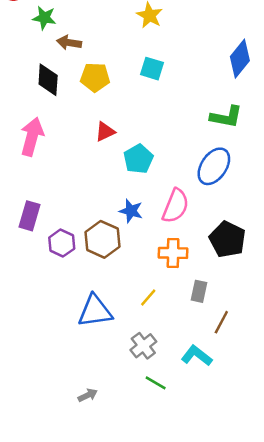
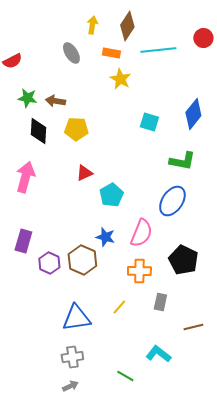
green star: (44, 18) -> (27, 98), moved
cyan square: (152, 69) -> (149, 122), moved
brown line: (221, 322) -> (193, 327), moved, turned 48
gray cross: (143, 346) -> (72, 357), moved, turned 30

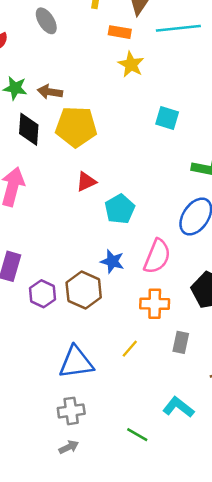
gray ellipse: (71, 53) -> (46, 21), moved
yellow pentagon: (76, 129) -> (76, 127), size x1.4

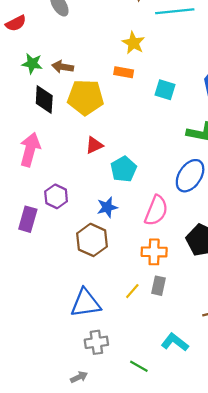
orange rectangle: (120, 32) -> (124, 72), moved
blue star: (112, 261) -> (107, 207), moved, turned -30
purple hexagon: (42, 294) -> (56, 196), moved
gray rectangle: (181, 342) -> (158, 286), moved
gray cross: (71, 411) -> (96, 342), moved

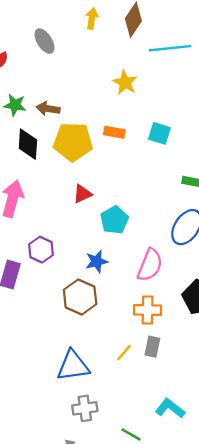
orange rectangle: (124, 72) -> (114, 132), moved

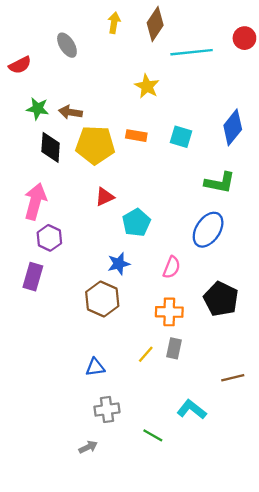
purple hexagon: (41, 250) -> (49, 238), moved
pink semicircle: (150, 265) -> (172, 267), size x0.7
blue triangle: (73, 366) -> (95, 367), size x0.6

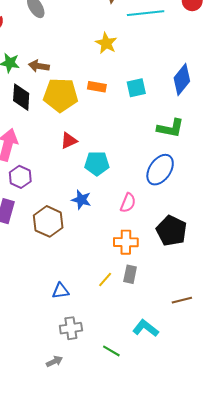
cyan square: (181, 137) -> (136, 88), turned -30
cyan pentagon: (136, 223) -> (97, 163), turned 30
blue star: (119, 264) -> (81, 200), turned 30
brown hexagon: (102, 299) -> (48, 221), moved

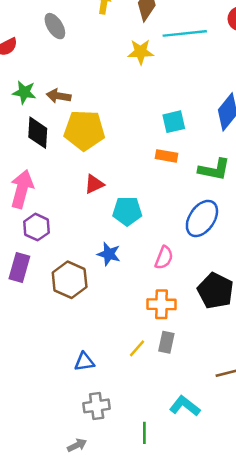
yellow star: (106, 43) -> (141, 52), moved, turned -30
orange rectangle: (97, 87) -> (166, 156), moved
green line: (111, 351) -> (144, 433), turned 60

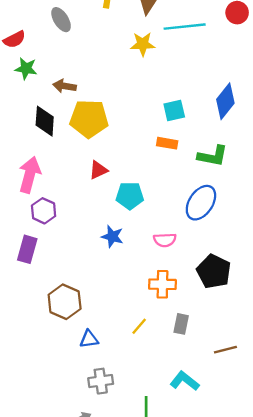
green star: (24, 92) -> (26, 69), moved
pink semicircle: (164, 258) -> (165, 240), turned 65
brown hexagon: (70, 280) -> (65, 302), moved
gray rectangle: (166, 342) -> (181, 324), moved

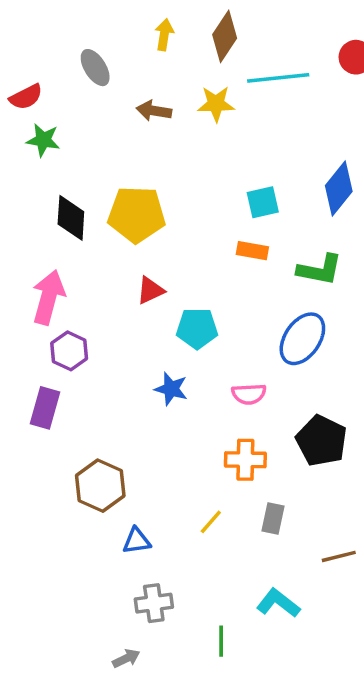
brown arrow: (65, 86) -> (154, 111), moved

